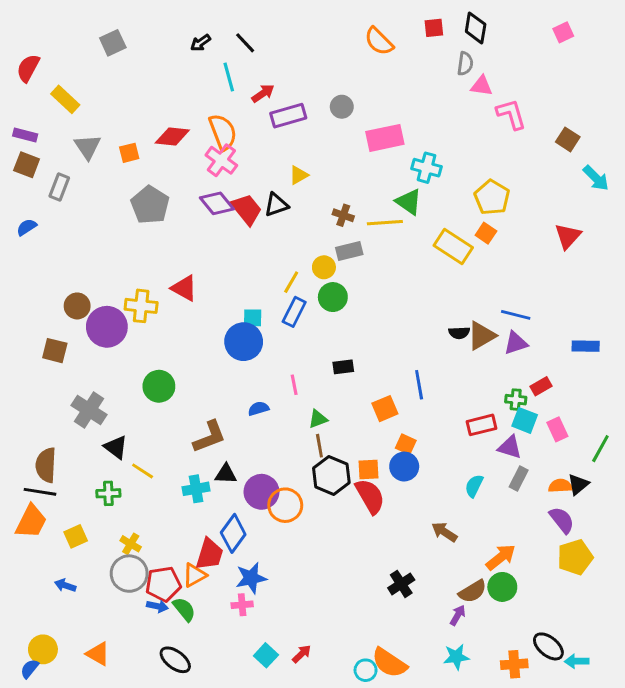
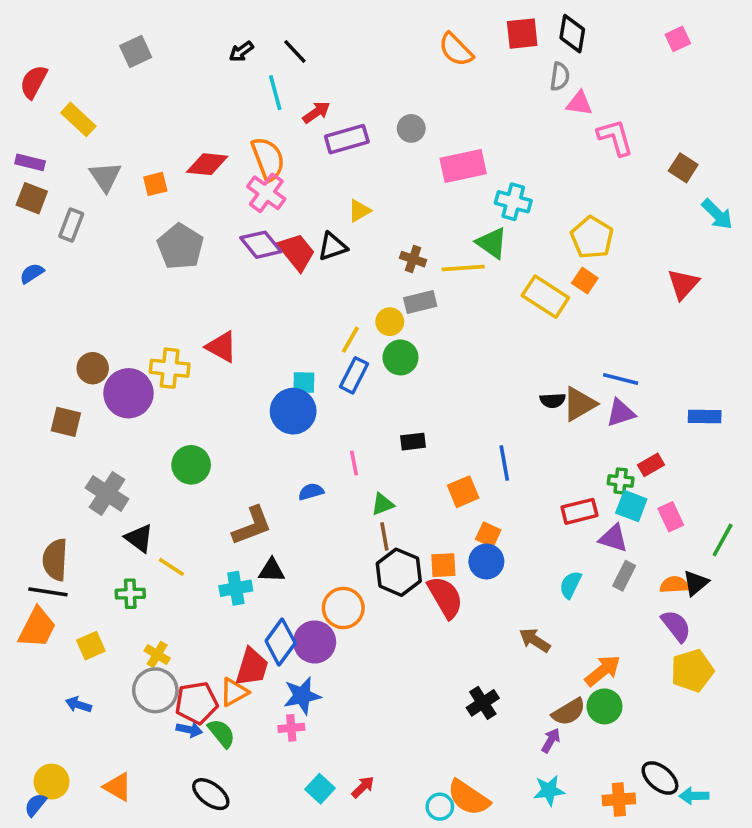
red square: (434, 28) -> (522, 34), size x1.4
purple circle: (261, 492) -> (315, 642), moved

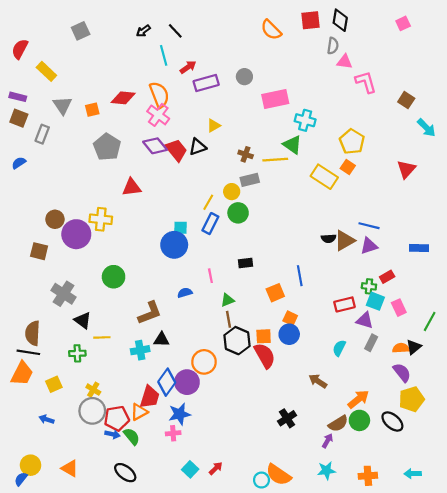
red triangle: (222, 347) -> (132, 187), moved, turned -36
yellow line: (171, 567) -> (102, 337), turned -35
black ellipse: (660, 778) -> (392, 421), moved

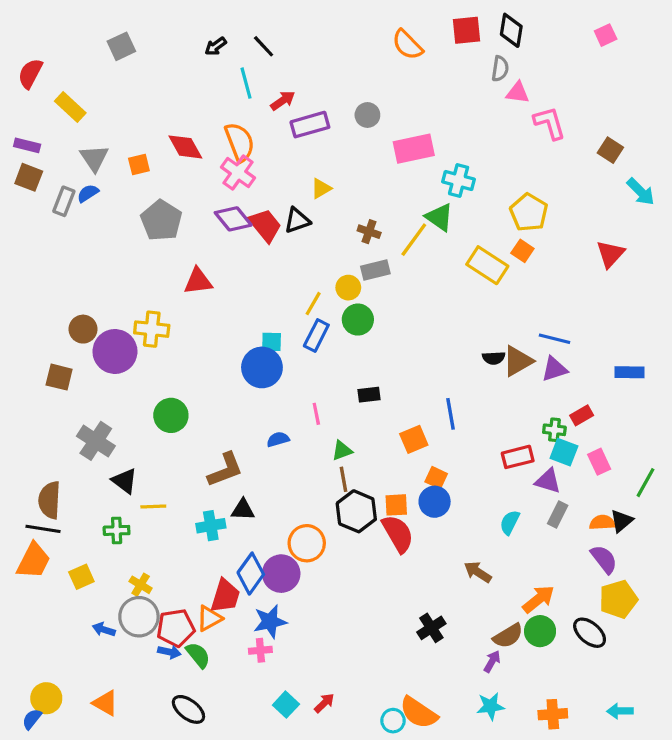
red diamond: (123, 98) -> (185, 147), turned 55
yellow line: (275, 160) -> (414, 240), turned -50
blue semicircle: (19, 163) -> (88, 193), moved
blue arrow: (46, 419) -> (104, 630), moved

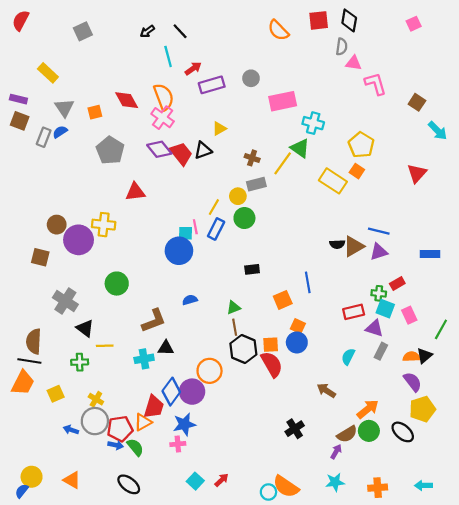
red semicircle: (30, 73) -> (21, 20), moved
pink line: (316, 414) -> (195, 227), moved

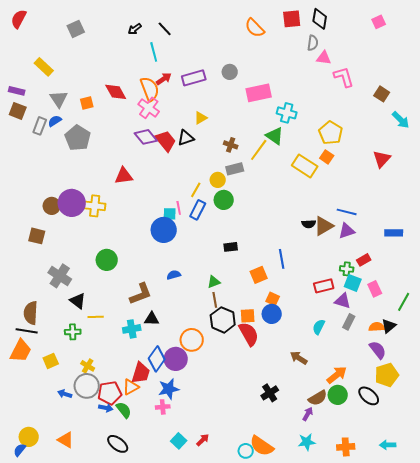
red arrow: (193, 68) -> (164, 79), moved
gray pentagon: (110, 150) -> (78, 138), moved
purple circle: (79, 240) -> (72, 203), moved

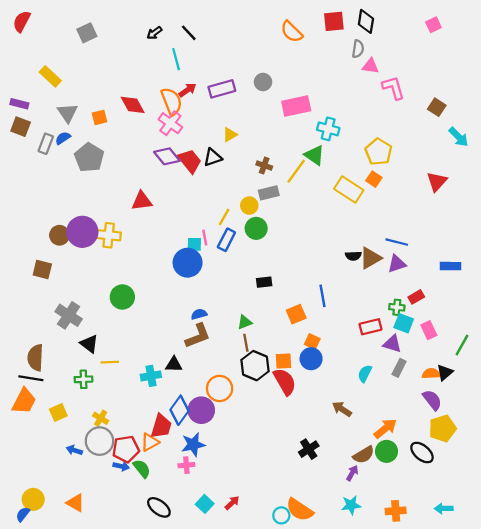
brown L-shape: (141, 294) -> (198, 336), moved
black ellipse: (118, 444) -> (159, 507), moved

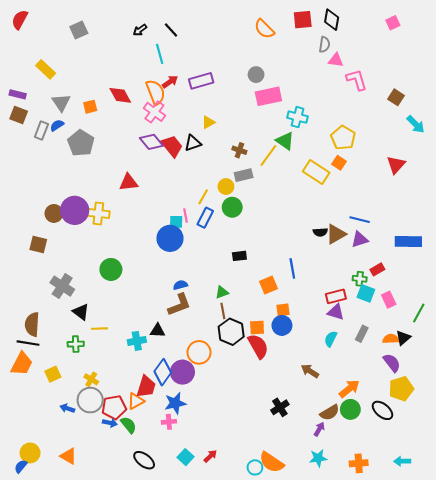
gray circle: (263, 82) -> (256, 75), moved
blue rectangle: (451, 266) -> (408, 241), size x1.4
orange square: (312, 342) -> (283, 310), turned -32
purple triangle: (392, 344) -> (336, 312), moved

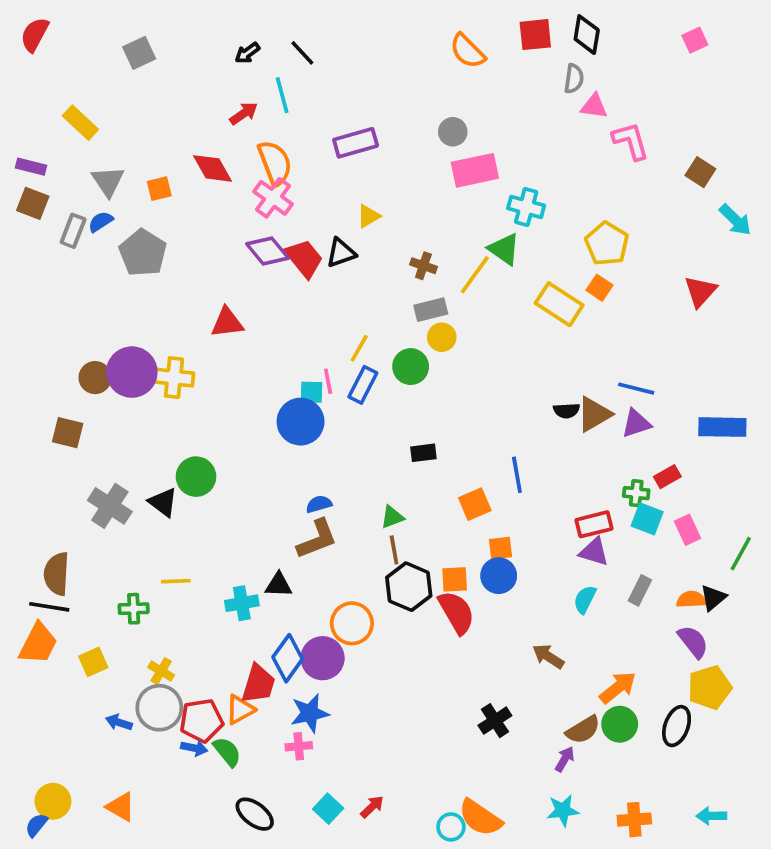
red arrow: (170, 82) -> (244, 113), moved
yellow circle: (226, 187) -> (442, 337), moved
black triangle: (81, 312) -> (163, 502), moved
black ellipse: (382, 410) -> (677, 726), turned 70

